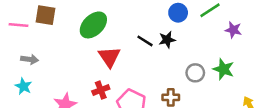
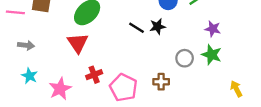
purple star: (233, 30) -> (213, 29), moved
red triangle: (109, 57) -> (78, 43), moved
cyan star: (23, 86) -> (30, 76), moved

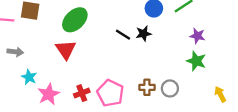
gray circle: (185, 58) -> (170, 88), moved
red cross: (94, 75) -> (82, 93), moved
cyan star: (30, 76) -> (29, 77), moved

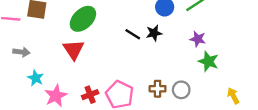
purple star: (197, 36) -> (198, 39), moved

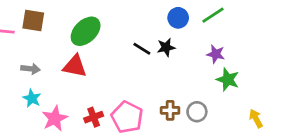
red triangle: (73, 50) -> (75, 66), turned -45
gray arrow: (21, 52) -> (31, 69), moved

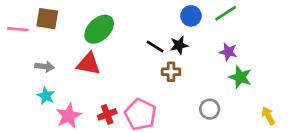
brown cross: (170, 110) -> (171, 72), moved

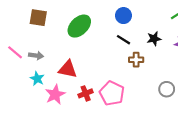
blue circle: (191, 16) -> (123, 16), moved
pink line: (18, 29) -> (15, 52), moved, turned 35
black star: (179, 45) -> (154, 39), moved
red triangle: (89, 64) -> (68, 69), moved

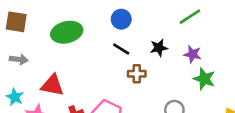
green ellipse: (79, 26) -> (67, 32), turned 30
gray arrow: (36, 56) -> (19, 59), moved

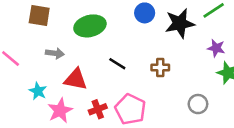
black star: (159, 48) -> (180, 23), moved, size x1.6
black line: (121, 49) -> (117, 64), moved
gray arrow: (19, 59) -> (55, 53), moved

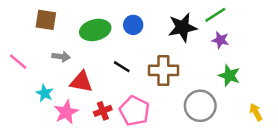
blue circle: (145, 13) -> (133, 25), moved
purple star: (216, 48) -> (220, 40), moved
brown cross: (160, 68) -> (163, 70), size x1.6
gray circle: (198, 104) -> (200, 106), size x1.6

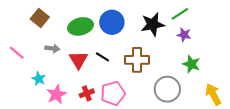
brown square: (46, 20) -> (40, 18), turned 30
blue circle: (133, 25) -> (112, 22), size x1.5
red triangle: (81, 82) -> (78, 60), moved, turned 48
pink pentagon: (134, 111) -> (113, 93), turned 30
yellow arrow: (256, 112) -> (213, 94), size x1.5

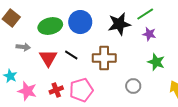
gray circle: (167, 89) -> (133, 86), size x0.6
pink star: (56, 94) -> (27, 91), turned -30

